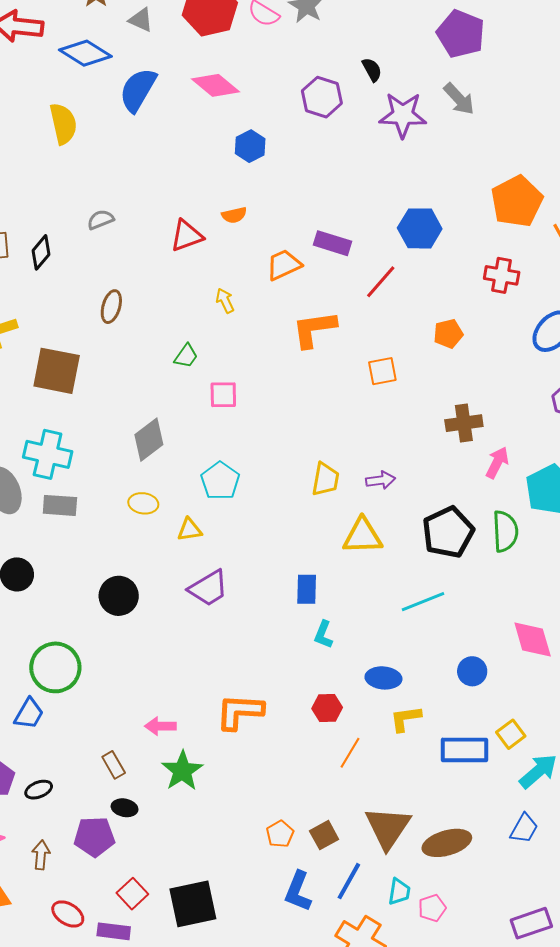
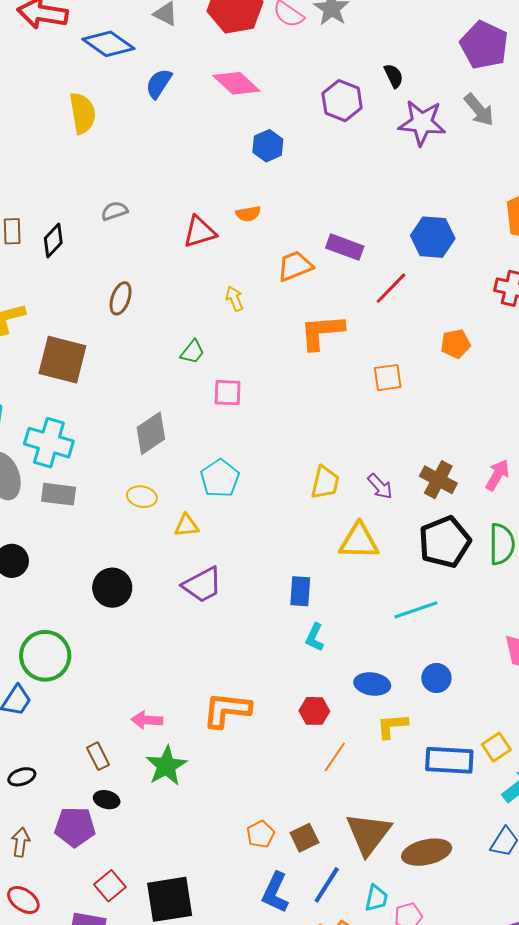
blue semicircle: (138, 90) -> (159, 84), size x0.7
brown cross: (464, 423) -> (438, 480), moved, turned 33
purple arrow: (381, 480) -> (380, 486), turned 52
blue circle: (472, 671) -> (436, 678), moved
red ellipse: (68, 914) -> (23, 900), moved

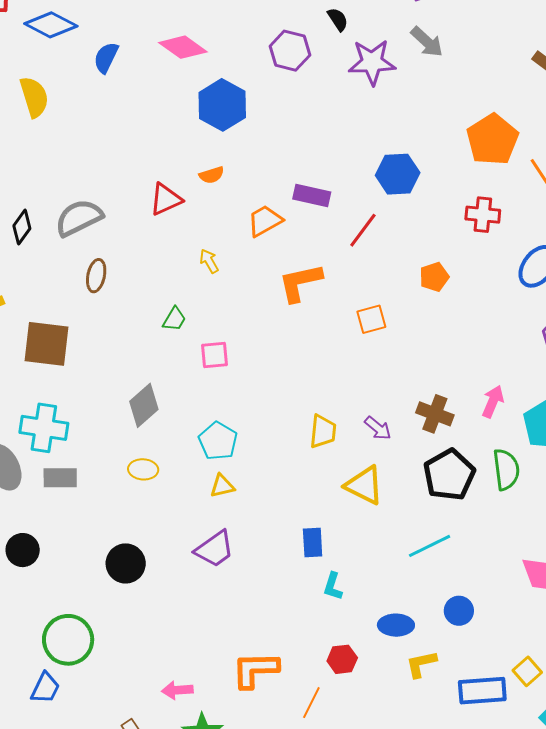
blue hexagon: (268, 146) -> (222, 105), size x1.6
gray semicircle: (114, 211) -> (79, 218), moved, size x1.8
yellow triangle: (187, 525) -> (222, 486), moved
yellow triangle: (359, 541) -> (364, 485), turned 33
orange line: (335, 757) -> (311, 703), moved

